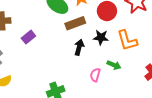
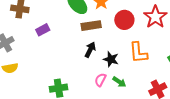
black star: (101, 37) -> (111, 59), moved
green arrow: (114, 65) -> (119, 82), moved

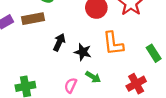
brown rectangle: (91, 26) -> (33, 19), moved
pink semicircle: (100, 80) -> (71, 85), moved

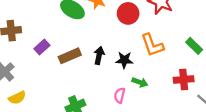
brown rectangle: (33, 19) -> (70, 56), moved
red cross: (136, 84) -> (184, 80), turned 36

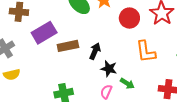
purple rectangle: (42, 47) -> (44, 33), size x1.6
black star: (124, 60) -> (109, 69), moved

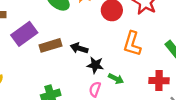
black arrow: (95, 51) -> (79, 48), turned -91
orange L-shape: (146, 52) -> (132, 44), turned 30

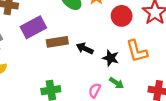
orange L-shape: (132, 44) -> (137, 51), turned -40
black star: (95, 65) -> (111, 58), moved

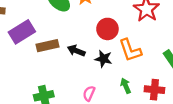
red circle: (122, 16) -> (107, 29), moved
green arrow: (117, 83) -> (126, 86), moved, turned -144

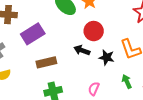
red circle: (107, 29) -> (94, 31), moved
brown rectangle: (47, 46) -> (46, 62), moved

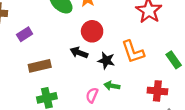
purple rectangle: (33, 34) -> (25, 34), size x0.6
green arrow: (127, 81) -> (112, 86), moved, turned -56

